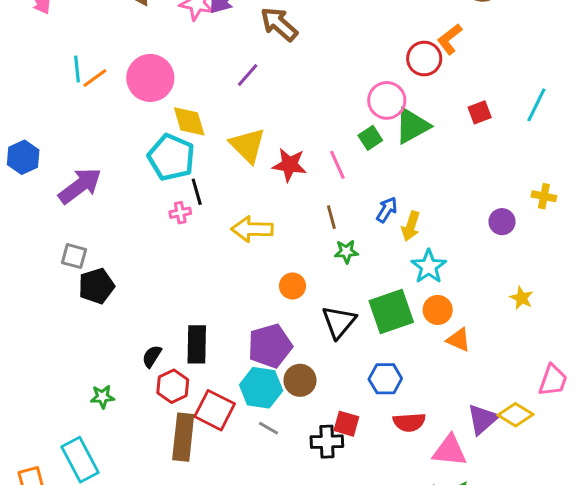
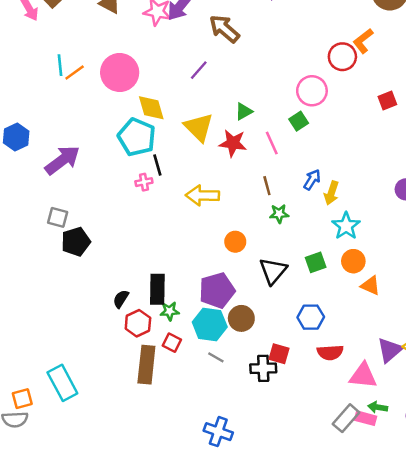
green triangle: (412, 126) -> (244, 111), moved, size x0.6
green square: (391, 311) -> (316, 262), size x0.6
green star: (102, 397) -> (170, 311), moved
red square: (215, 410) -> (172, 343), size x0.6

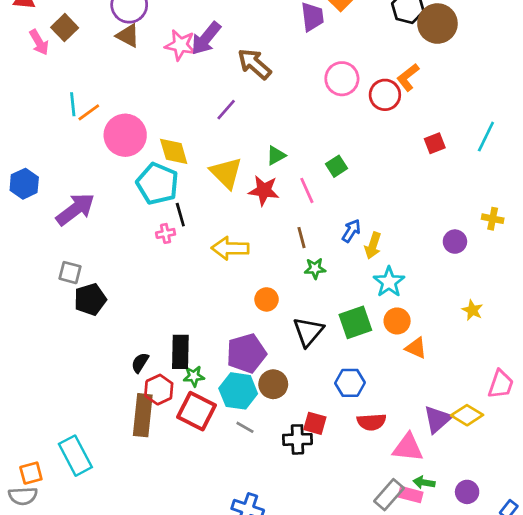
pink circle: (120, 73) -> (125, 135), moved
pink circle: (312, 91) -> (342, 79), moved
green square: (316, 262) -> (355, 322), size x1.4
red square: (172, 343) -> (197, 411), size x1.8
brown rectangle: (146, 365) -> (143, 415), moved

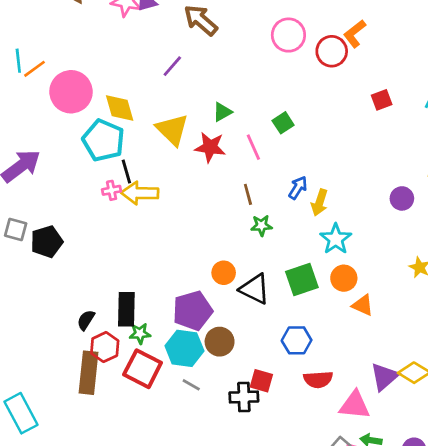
yellow arrow: (230, 248) -> (140, 193), moved
black pentagon: (90, 299) -> (47, 242), moved
orange circle: (267, 299) -> (224, 273), moved
black triangle: (308, 332) -> (255, 289), turned -44

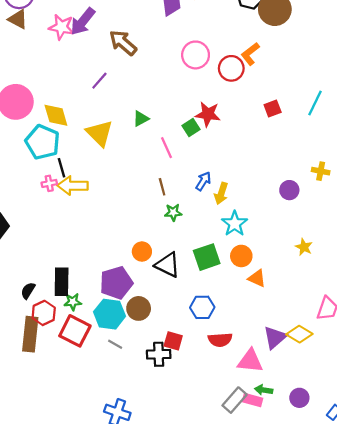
red star: (210, 147) -> (208, 114), moved

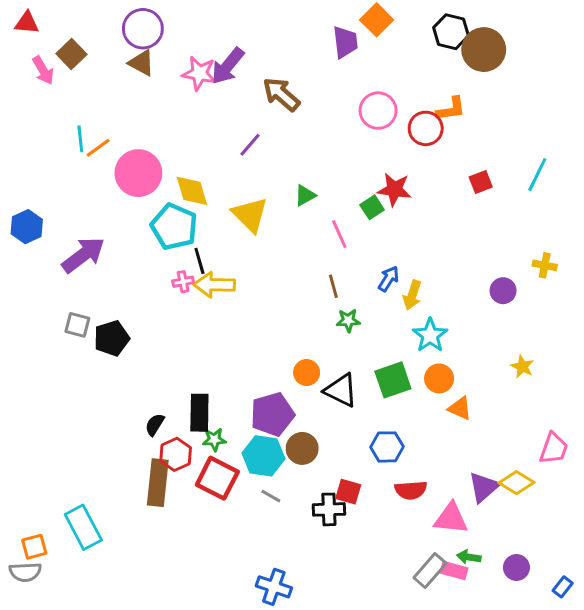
orange L-shape: (250, 54) -> (451, 109), turned -150

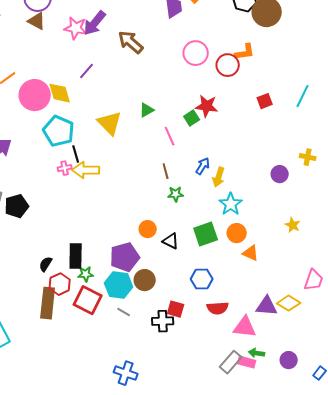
purple line: (250, 145) -> (87, 71), moved
yellow diamond: (192, 191) -> (60, 93), moved
black triangle: (341, 390) -> (171, 241), size x0.7
purple triangle: (484, 487) -> (267, 306), turned 45

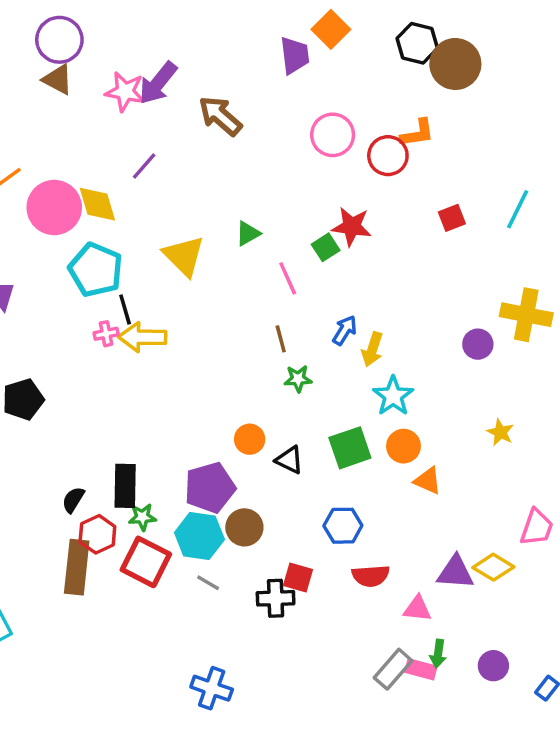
yellow cross: (308, 157) -> (526, 315), size x1.8
pink triangle: (245, 327) -> (417, 609), size x0.7
green arrow: (257, 353) -> (438, 654), turned -91

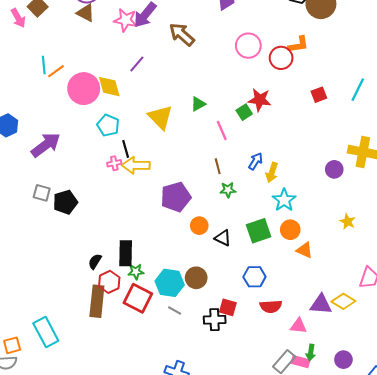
cyan pentagon: (96, 270) -> (108, 125), size x0.7
purple pentagon: (210, 488) -> (176, 197), moved

